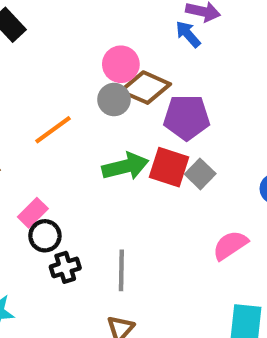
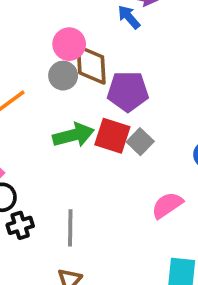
brown diamond: (145, 88) -> (91, 65), turned 63

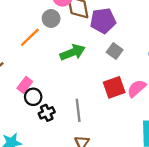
gray circle: (63, 76) -> (51, 18), moved
red square: (112, 136) -> (114, 87), moved, turned -30

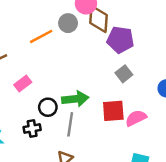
green arrow: (73, 52) -> (75, 99), moved
black circle: (33, 97) -> (48, 107), moved
black cross: (47, 113) -> (32, 128), moved

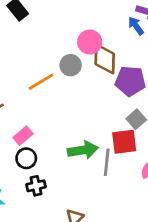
black circle: (48, 107) -> (26, 158), moved
red square: (113, 111) -> (124, 142), moved
gray line: (70, 124) -> (107, 162), moved

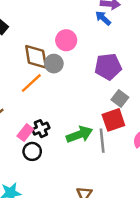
brown diamond: (105, 59) -> (36, 57), moved
black cross: (36, 186) -> (41, 129), moved

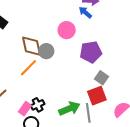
pink circle: (66, 40) -> (67, 30), moved

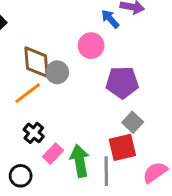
blue arrow: (85, 12) -> (110, 19), moved
black cross: (38, 105) -> (34, 133), moved, turned -32
green arrow: (69, 108) -> (80, 161), turned -85
pink rectangle: (25, 109) -> (53, 154), moved

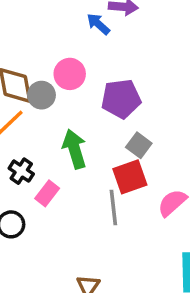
pink circle: (91, 46) -> (70, 74), moved
green arrow: (80, 161) -> (75, 149), moved

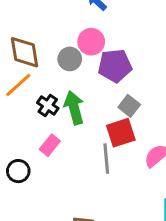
pink circle: (70, 74) -> (91, 42), moved
gray circle: (41, 95) -> (70, 59), moved
black cross: (21, 171) -> (48, 105), moved

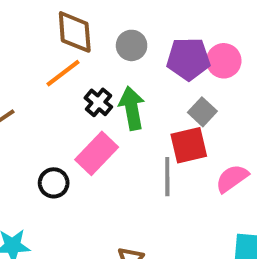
pink circle: (91, 42) -> (224, 61), moved
pink rectangle: (50, 145) -> (97, 153), size x1.5

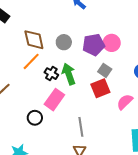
gray line: (167, 177) -> (81, 127), moved

